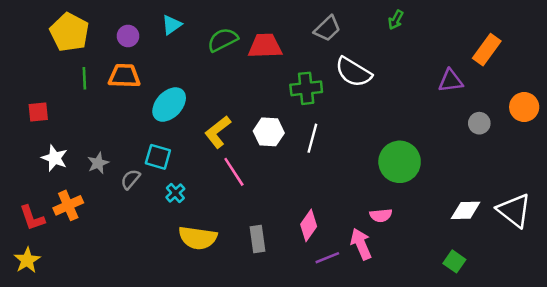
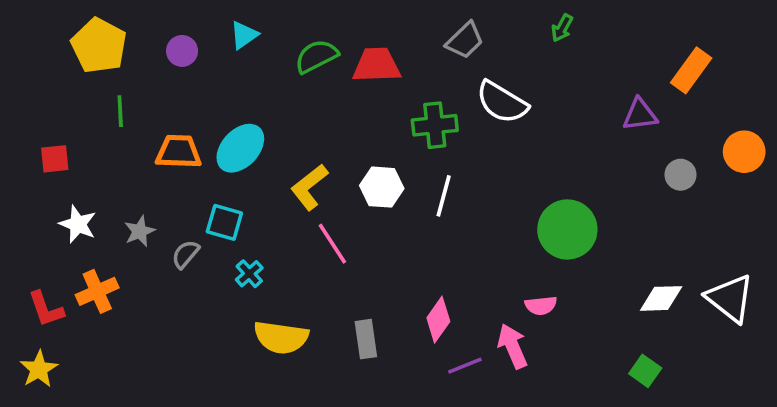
orange trapezoid: (124, 76) -> (178, 152), moved

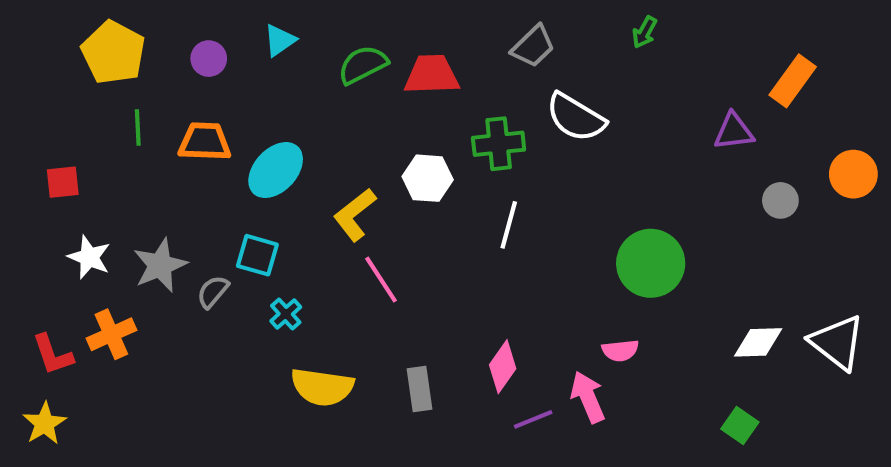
orange trapezoid: (178, 152) -> (205, 142), moved
white hexagon: (382, 187) -> (428, 178), moved
gray star: (140, 231) -> (160, 265), size x1.5

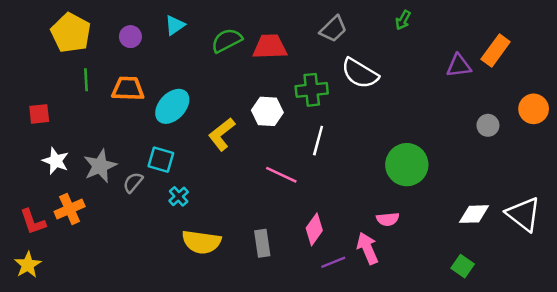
purple triangle: (734, 132) -> (459, 66), moved
pink line: (381, 280) -> (281, 175), moved, turned -32

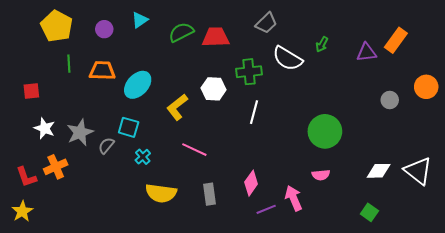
green arrow: (403, 20) -> (322, 44), moved
pink line: (281, 175) -> (194, 150), moved
pink semicircle: (388, 219) -> (321, 175), moved

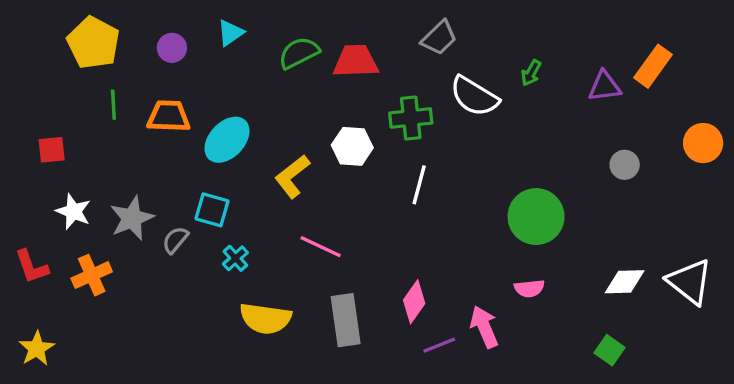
gray circle: (390, 100) -> (625, 165), moved
red L-shape: (26, 177) -> (32, 267), moved
gray rectangle: (210, 194) -> (346, 320), size x1.4

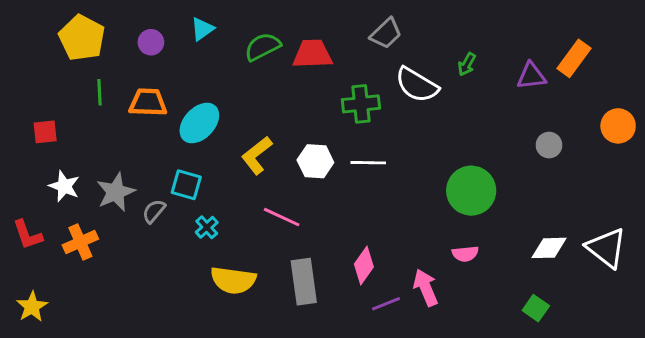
white hexagon: (352, 146) -> (315, 161), moved
white line: (419, 185) -> (368, 163), turned 76

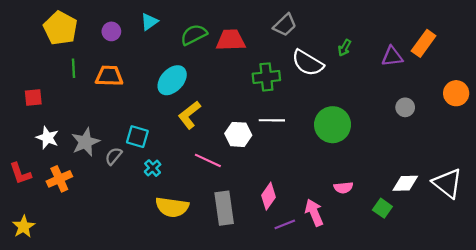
cyan ellipse: (199, 123) -> (172, 80), moved
white hexagon: (315, 161) -> (238, 134), moved
green circle: (471, 191) -> (333, 125), moved
green square: (536, 308) -> (382, 208), moved

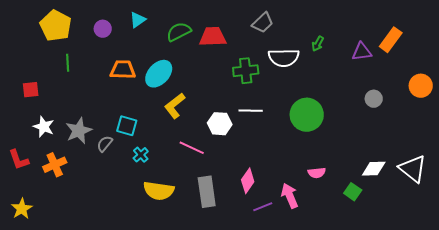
white semicircle: (308, 63) -> (284, 58), turned -32
orange trapezoid: (109, 76) -> (123, 70), moved

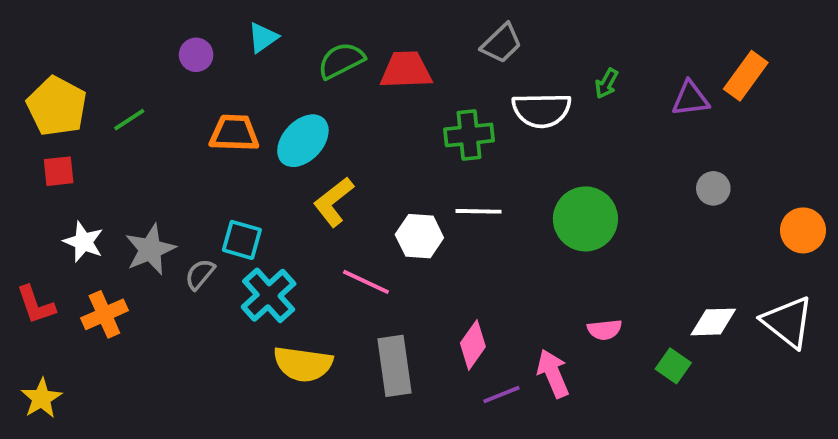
yellow pentagon: (56, 26) -> (57, 106), moved
green line: (68, 63) -> (129, 120), turned 60
orange circle: (421, 86) -> (803, 230), moved
cyan cross: (141, 155) -> (269, 295), size x1.8

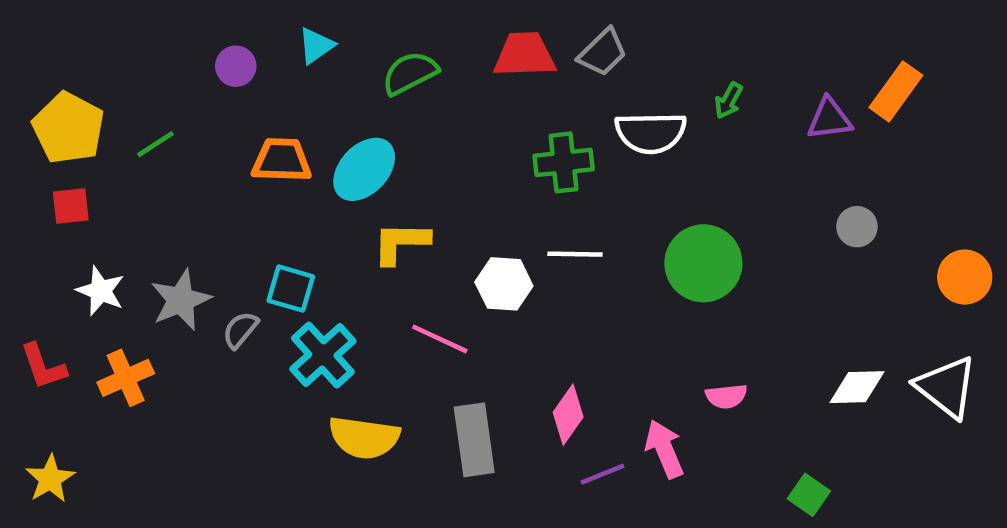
red trapezoid: (406, 70) -> (525, 55), moved
yellow L-shape: (333, 202) -> (401, 243), turned 39
green square: (673, 366) -> (809, 495), moved

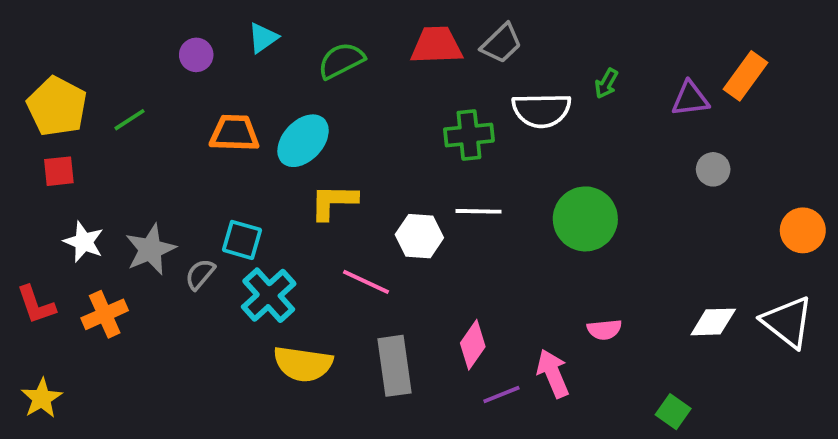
gray circle: (857, 227) -> (713, 169), moved

